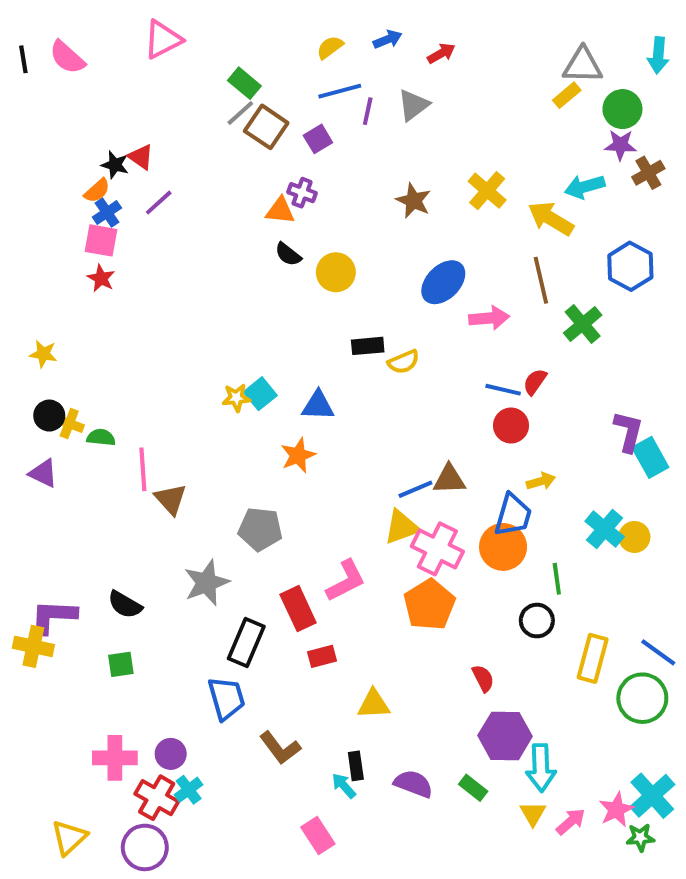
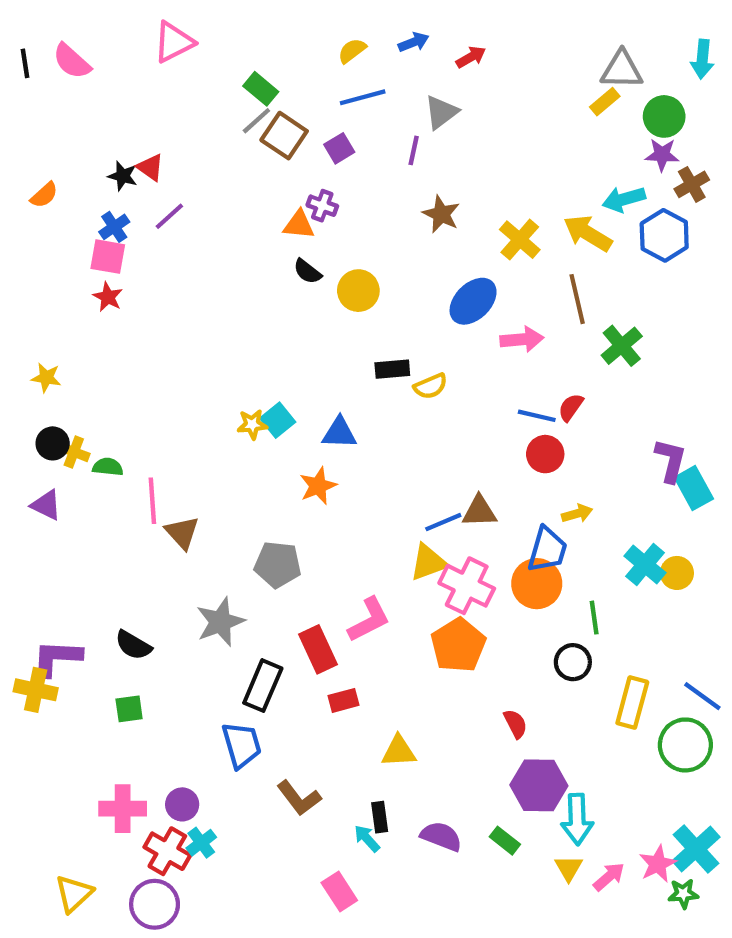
purple line: (368, 111) -> (414, 150), moved
orange semicircle: (97, 191) -> (44, 195), moved
yellow cross: (487, 191) -> (520, 240), moved
blue hexagon: (630, 266) -> (664, 235), moved

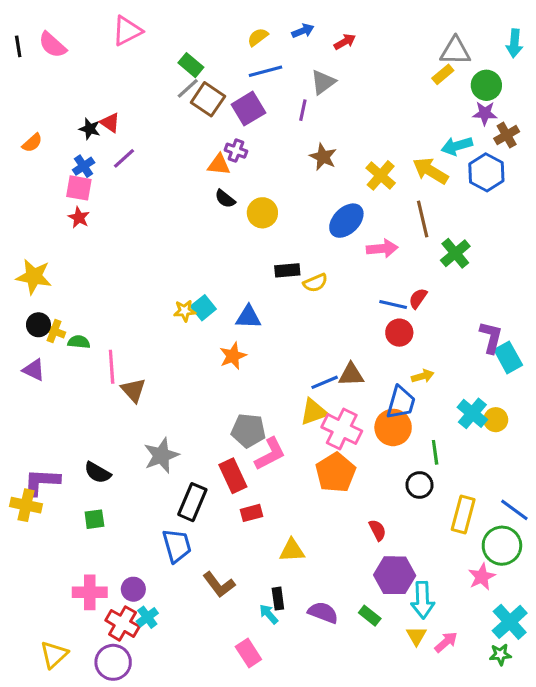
purple square: (339, 148) -> (248, 109), size x1.5
yellow star: (46, 378) -> (34, 277), size x1.6
gray pentagon: (278, 564) -> (248, 431), moved
pink star: (658, 864) -> (482, 577), moved

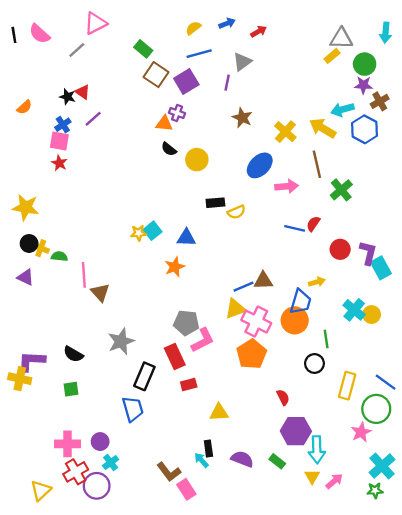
gray line: (188, 88) -> (77, 50), moved
red circle: (399, 333) -> (340, 249), moved
brown L-shape: (219, 585) -> (169, 472), moved
red cross: (122, 623) -> (76, 472), moved, turned 30
purple circle: (113, 662) -> (97, 486), moved

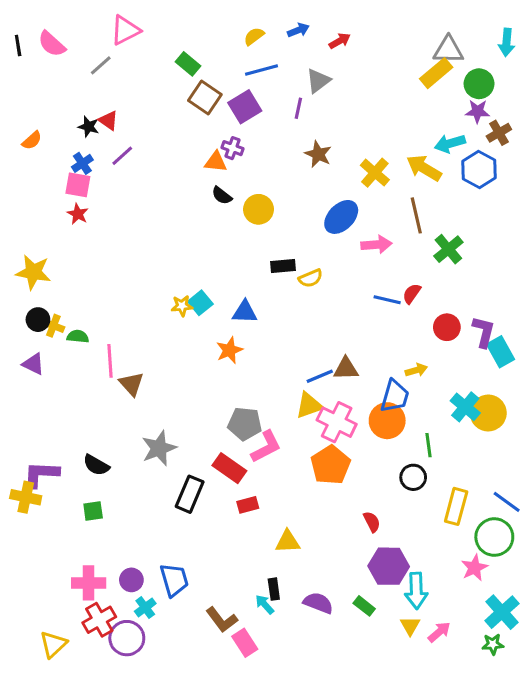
yellow rectangle: (332, 56) -> (436, 73), size x1.5
yellow circle: (372, 315) -> (488, 413), size x1.5
red rectangle: (175, 356) -> (229, 468), turned -30
blue trapezoid: (133, 409) -> (174, 580), moved

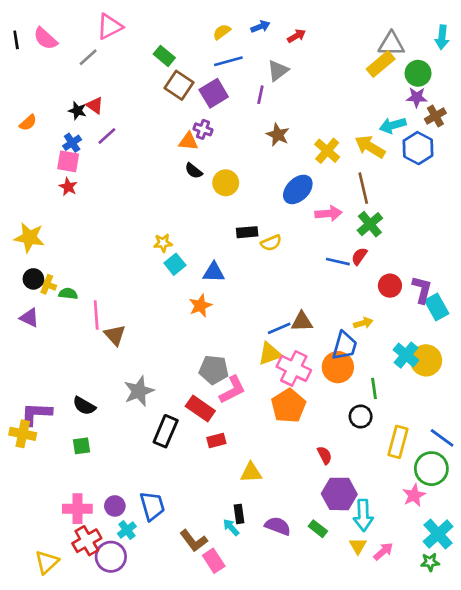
green cross: (448, 249) -> (370, 224), moved
yellow star: (182, 306) -> (163, 243), moved

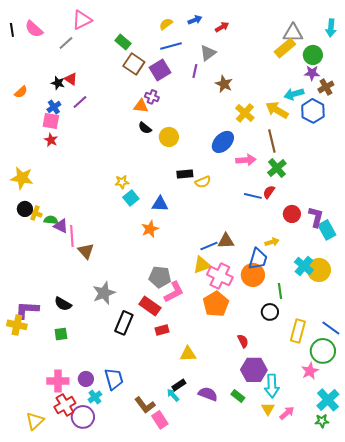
brown star: (278, 135) -> (224, 84), moved
purple triangle: (29, 318) -> (61, 226), moved
black rectangle: (239, 514) -> (179, 385), turned 64

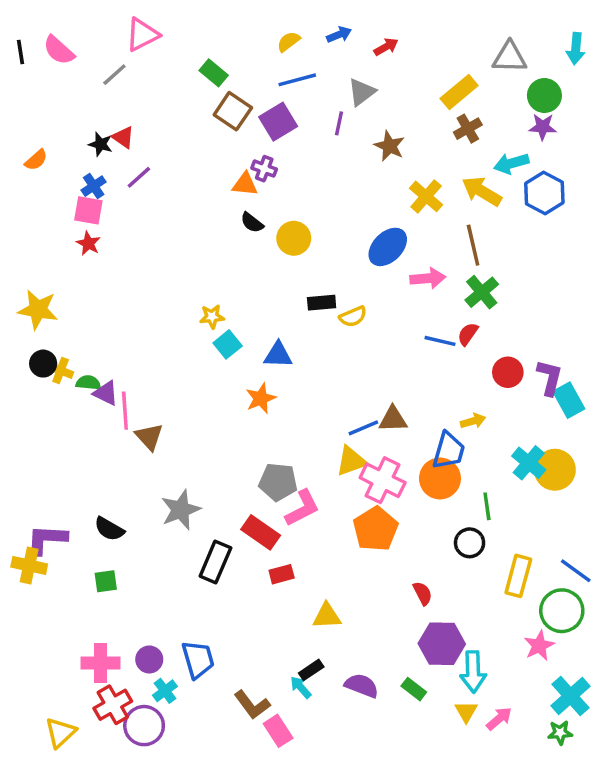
yellow rectangle: (285, 48) -> (459, 92), moved
brown cross: (326, 87) -> (468, 129), moved

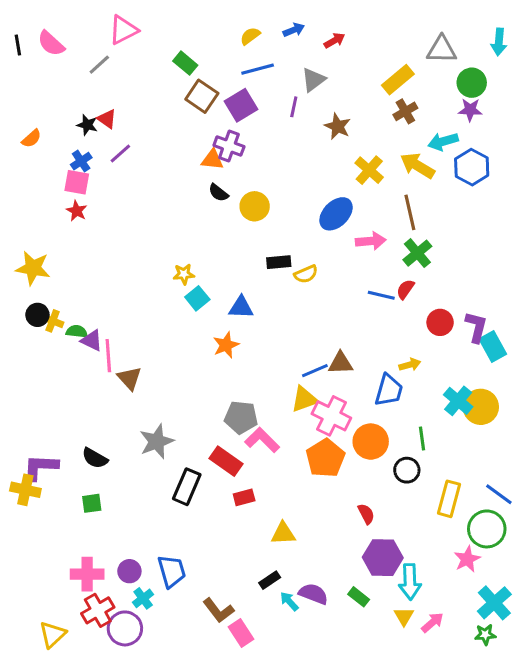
purple cross: (264, 169) -> (229, 146), size x1.4
orange circle: (440, 478) -> (371, 442), moved
pink L-shape: (302, 508) -> (262, 440), turned -108
cyan arrow: (301, 687) -> (289, 601), moved

